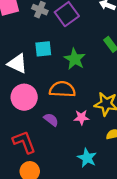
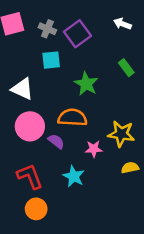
cyan square: (43, 49) -> (51, 60), moved
purple semicircle: (51, 120) -> (56, 141), moved
cyan star: (87, 158) -> (74, 176), moved

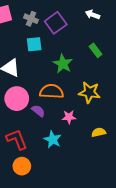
yellow star: (121, 134) -> (89, 92), moved

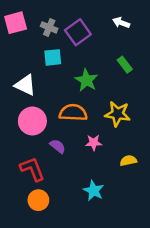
purple semicircle: (38, 111) -> (58, 146), moved
cyan star: (53, 139) -> (94, 191), moved

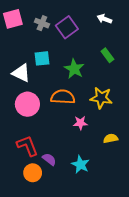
cyan square: (53, 57) -> (42, 58), moved
purple semicircle: (58, 146) -> (49, 159), moved

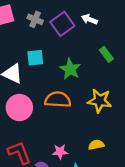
white arrow: (104, 19) -> (89, 19), moved
pink star: (80, 123) -> (60, 152), moved
yellow semicircle: (111, 138) -> (96, 145), moved

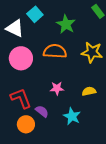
cyan square: (35, 58) -> (35, 14), turned -35
pink star: (60, 152) -> (57, 88), moved

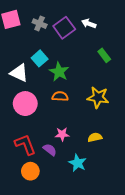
green star: (66, 24) -> (59, 72), moved
orange semicircle: (55, 51) -> (60, 96), size x0.7
purple semicircle: (42, 111) -> (50, 150), moved

